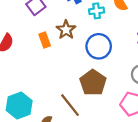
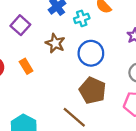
orange rectangle: (45, 40) -> (26, 66), moved

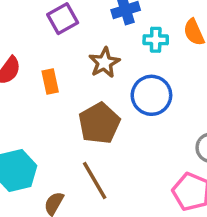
brown pentagon: (93, 90) -> (99, 123), moved

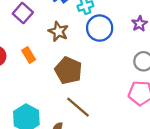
blue circle: (151, 95) -> (100, 28), moved

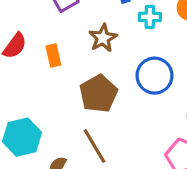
blue circle: (100, 28) -> (155, 76), moved

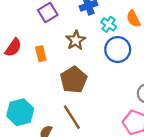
cyan cross: (150, 17) -> (109, 24), turned 35
blue circle: (155, 76) -> (118, 50), moved

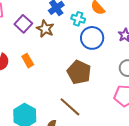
brown star: (76, 40) -> (45, 29), moved
brown pentagon: (74, 80) -> (79, 72), moved

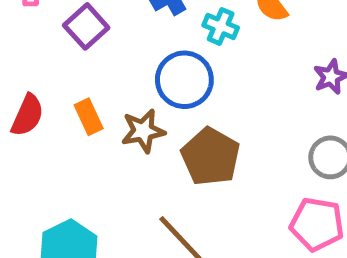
brown star: (45, 29) -> (143, 131), moved, turned 30
blue circle: (92, 38) -> (184, 80), moved

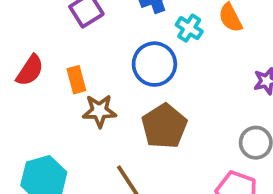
brown star: (143, 131) -> (99, 111), moved

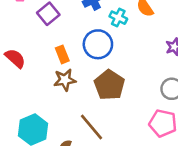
red semicircle: (30, 70) -> (15, 58), turned -75
orange rectangle: (76, 80) -> (62, 54), moved

